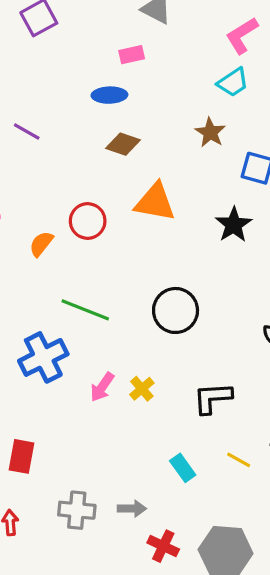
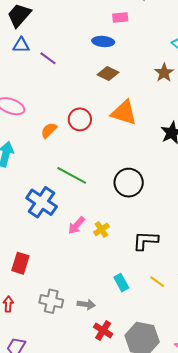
blue cross: (43, 357) -> (42, 202), turned -36

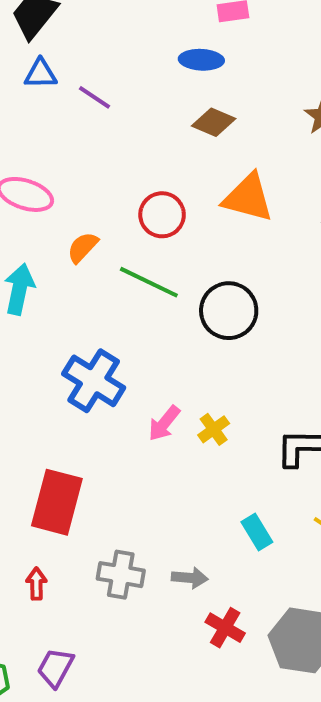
orange semicircle: (49, 130) -> (83, 247), moved
green line: (72, 175) -> (149, 282), moved
black circle: (129, 183) -> (229, 311), moved
red rectangle: (20, 263) -> (57, 502), size x1.5

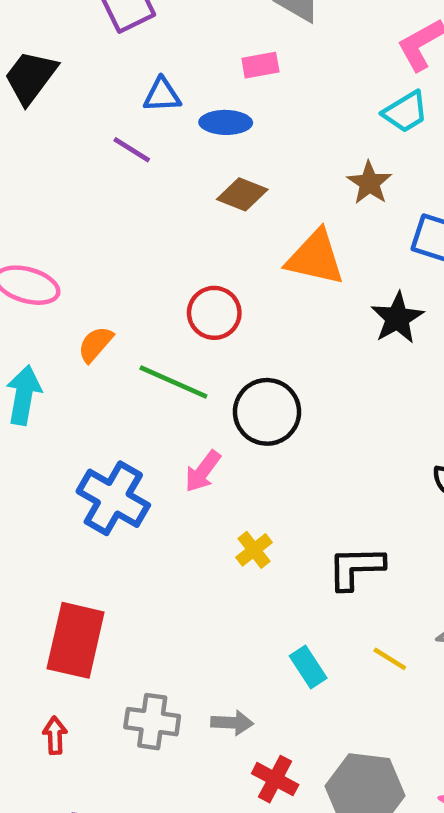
blue triangle: (41, 74) -> (162, 95), moved
purple line: (95, 97) -> (132, 150), moved
orange triangle: (248, 198) -> (315, 258), moved
red circle: (162, 215) -> (214, 313), moved
pink arrow: (164, 423) -> (203, 471), moved

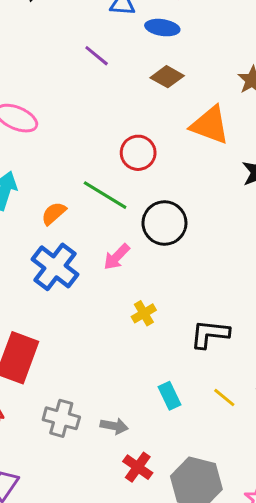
purple line: (132, 150) -> (97, 56), moved
orange semicircle: (95, 344) -> (54, 213), moved

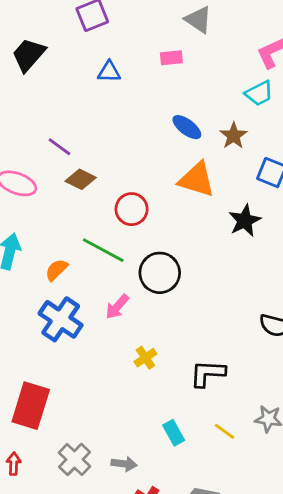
blue ellipse: (162, 28) -> (187, 127), moved, turned 32
purple line: (97, 56) -> (59, 147), moved
brown diamond: (167, 77) -> (81, 179), moved
gray cross: (61, 418) -> (74, 459), turned 32

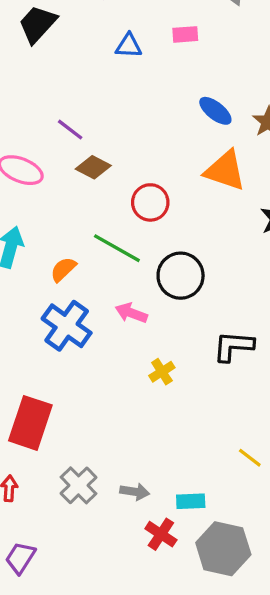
pink rectangle: (171, 58) -> (185, 34), moved
pink arrow: (117, 307) -> (131, 313), turned 68
black L-shape: (208, 373) -> (233, 346), moved
cyan rectangle: (174, 433) -> (191, 501), moved, turned -65

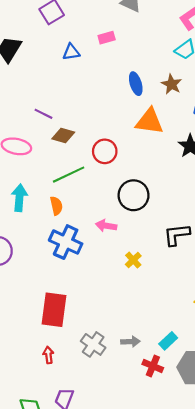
blue ellipse: (215, 111) -> (136, 84), turned 45
green line: (117, 248) -> (69, 175), moved, turned -44
orange semicircle: (63, 269) -> (56, 206), turned 132
cyan rectangle: (191, 501) -> (168, 341), turned -30

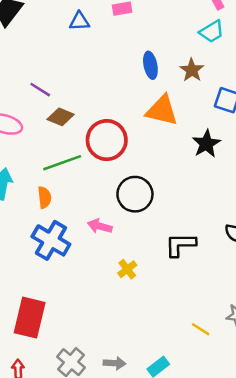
red circle: (105, 151) -> (107, 140), size x1.4

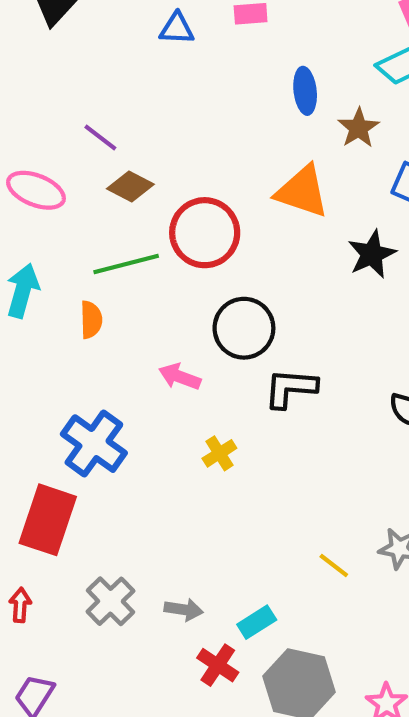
blue ellipse: (150, 65) -> (305, 91), moved
blue cross: (51, 240) -> (94, 444), moved
black L-shape: (180, 245) -> (290, 388), moved

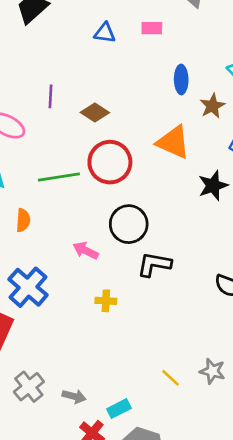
purple line: (100, 138) -> (50, 96), turned 50
brown diamond: (130, 187) -> (95, 113), moved
orange semicircle: (91, 320) -> (23, 220), moved
yellow cross: (219, 453) -> (106, 301), turned 30

